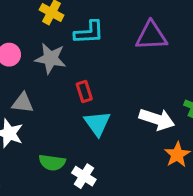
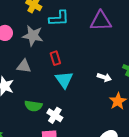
gray triangle: (23, 103) -> (24, 66), moved
white arrow: (157, 119) -> (104, 77), size x0.6

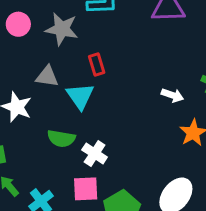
cyan triangle: (64, 80) -> (80, 96), moved

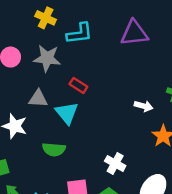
red rectangle: (97, 64) -> (78, 85), turned -36
white cross: (95, 153) -> (115, 163), moved

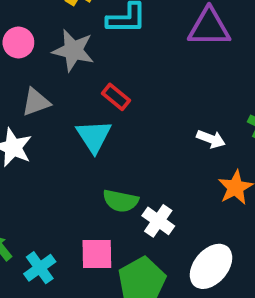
gray triangle: (38, 99) -> (36, 102), moved, turned -30
green semicircle: (54, 149) -> (121, 201), moved

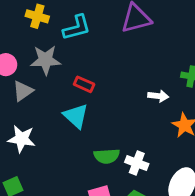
gray triangle: (36, 102) -> (23, 91), moved

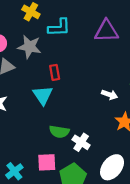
red rectangle: (84, 84) -> (55, 72), turned 42

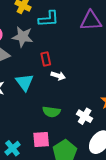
cyan triangle: (43, 95) -> (25, 82), moved
white arrow: (110, 95) -> (58, 76), moved
white cross: (81, 142) -> (85, 116), moved

